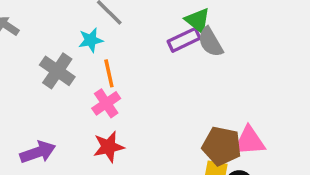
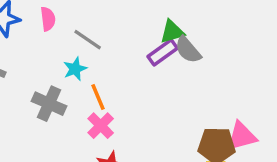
green triangle: (198, 20) -> (172, 32), turned -44

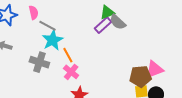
gray line: (88, 40) -> (48, 26), moved
cyan star: (75, 69) -> (53, 40), size x1.5

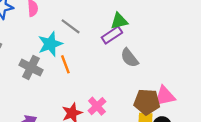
gray semicircle: (118, 22) -> (130, 58), moved
gray line: (48, 26) -> (71, 26), moved
pink cross: (71, 72) -> (97, 106), moved

